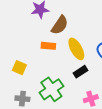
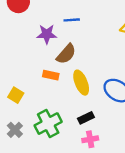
black rectangle: (80, 72) -> (86, 118), moved
gray cross: (22, 99) -> (15, 130), turned 32

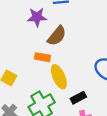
yellow ellipse: (81, 83) -> (59, 77), moved

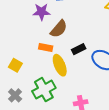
black rectangle: (78, 98) -> (79, 49), moved

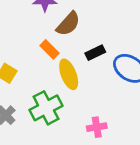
orange rectangle: (46, 47) -> (49, 49), turned 32

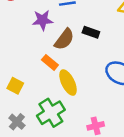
black rectangle: (95, 53) -> (91, 32), moved, turned 49

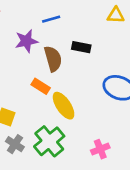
brown semicircle: (64, 39) -> (53, 59), turned -45
gray cross: (17, 122) -> (15, 144), moved

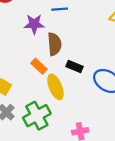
black rectangle: (81, 47) -> (74, 67), moved

